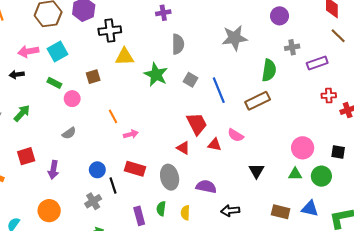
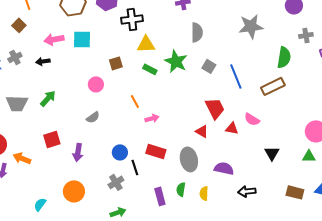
cyan square: (58, 51) -> (82, 39), turned 30
green rectangle: (54, 83) -> (150, 69), moved

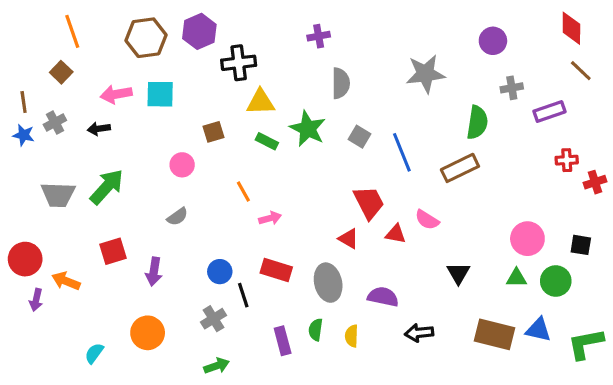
green arrow: (48, 98) -> (107, 187), size x1.4
brown rectangle: (295, 192) -> (495, 334), size x1.4

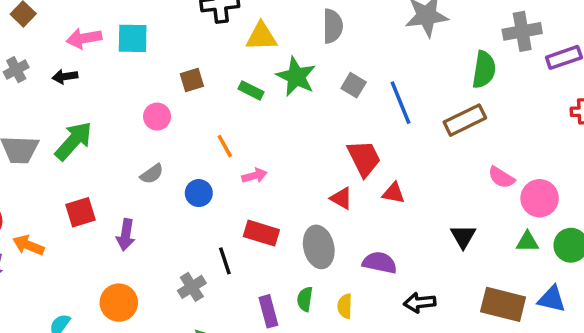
gray cross: (512, 88) -> (522, 31), size x1.5
yellow triangle: (261, 102) -> (261, 37), moved
pink semicircle: (427, 220) -> (501, 177), moved
blue circle: (220, 272) -> (199, 193), moved

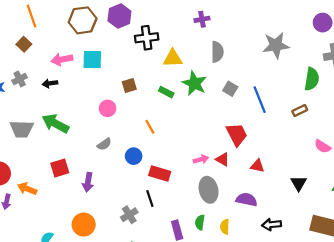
brown rectangle: (465, 120) -> (300, 111), size x0.6
green arrow: (74, 141) -> (55, 124), turned -104
pink arrow: (254, 176) -> (201, 159), moved
red triangle: (394, 193) -> (257, 166), moved
red rectangle: (261, 233) -> (160, 174), moved

